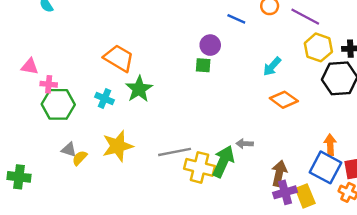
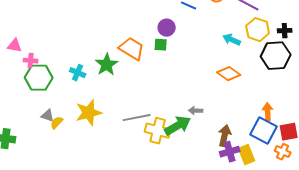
orange trapezoid: (119, 58) -> (132, 49), moved
cyan arrow: (272, 66) -> (232, 40), moved, turned 72
green arrow: (223, 161) -> (178, 126), turned 36

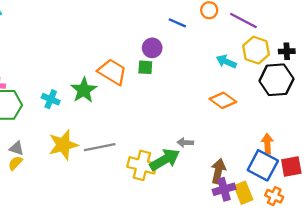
gray line: (137, 118) -> (100, 147), moved
yellow semicircle: (57, 123) -> (15, 163), moved
orange cross: (283, 152) -> (274, 196), moved

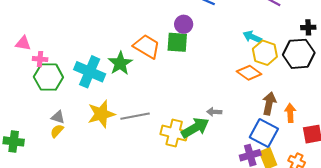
yellow hexagon: (256, 50) -> (265, 53), moved
green square: (145, 67) -> (177, 42), size x1.5
cyan cross: (51, 99) -> (90, 72), size x1.8
blue square: (263, 165) -> (264, 133), moved
brown arrow: (218, 171) -> (269, 103), moved

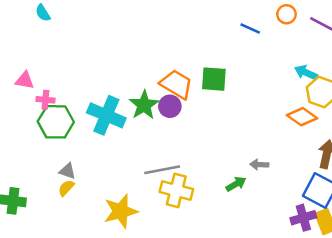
purple circle: (184, 24) -> (170, 106), moved
yellow star: (101, 114) -> (121, 211), moved
green arrow: (195, 128) -> (236, 184), size x0.6
yellow cross: (174, 133) -> (176, 190), moved

